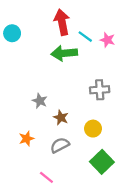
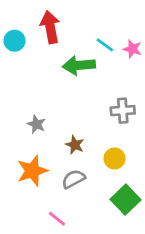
red arrow: (62, 22) -> (50, 27), moved
gray star: (40, 101) -> (36, 124), moved
orange star: (27, 139) -> (32, 171), size x1.6

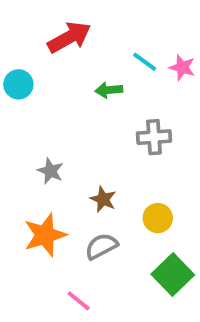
red arrow: (50, 27) -> (69, 37), turned 72
cyan circle: (15, 41) -> (18, 84), moved
green arrow: (79, 65) -> (109, 90), size x0.6
gray cross: (123, 111) -> (154, 137), moved

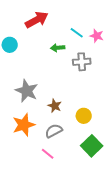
gray cross: (154, 137) -> (82, 62), moved
gray star: (50, 171) -> (27, 91), size x1.6
pink line: (79, 301) -> (48, 154), moved

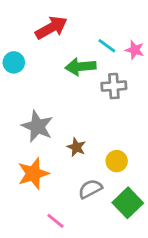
green arrow: (58, 48) -> (81, 67), size x1.5
gray semicircle: (54, 131) -> (90, 189), moved
pink line: (48, 154) -> (55, 221), moved

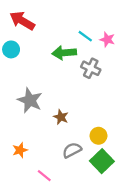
red arrow: (51, 28) -> (22, 21), moved, turned -120
gray cross: (114, 86) -> (91, 68), turned 30
yellow circle: (117, 161) -> (98, 136), moved
orange star: (33, 174) -> (20, 150), moved, size x0.6

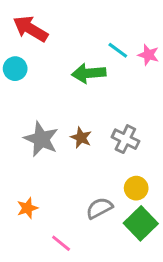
gray cross: (91, 68) -> (125, 139), moved
brown star: (61, 117) -> (81, 138), moved

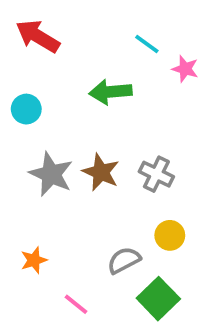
cyan line: (118, 50) -> (147, 44), moved
cyan circle: (15, 69) -> (26, 109), moved
brown star: (81, 138) -> (101, 172), size x1.4
green square: (141, 223) -> (158, 299), moved

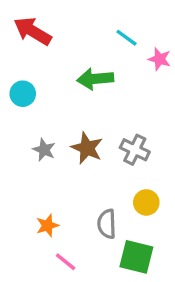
gray star: (51, 174) -> (44, 150), size x0.6
orange star: (34, 260) -> (47, 226), moved
gray semicircle: (124, 260) -> (107, 224), turned -64
green square: (158, 299) -> (136, 257), turned -32

